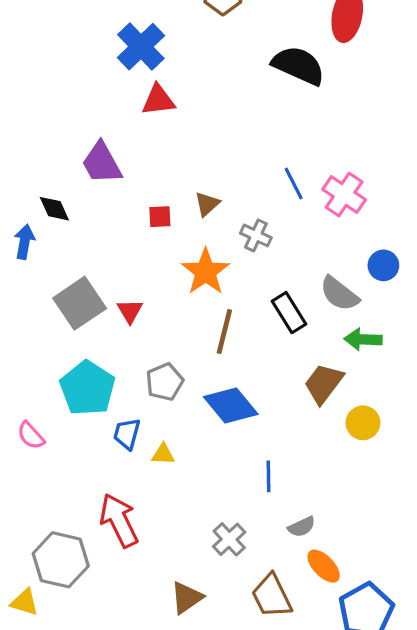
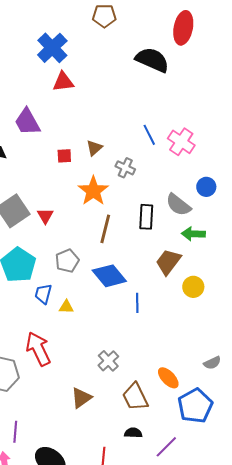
black rectangle: (289, 313) -> (146, 217), turned 35
blue line: (269, 476) -> (137, 303), moved
gray semicircle: (302, 527) -> (212, 363), moved

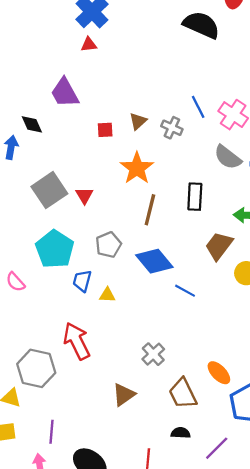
red triangle: (63, 82) -> (89, 45), moved, size x0.7
gray cross: (125, 168) -> (172, 128), moved
gray semicircle: (178, 205) -> (228, 157), moved
blue line: (137, 303) -> (185, 291), turned -60

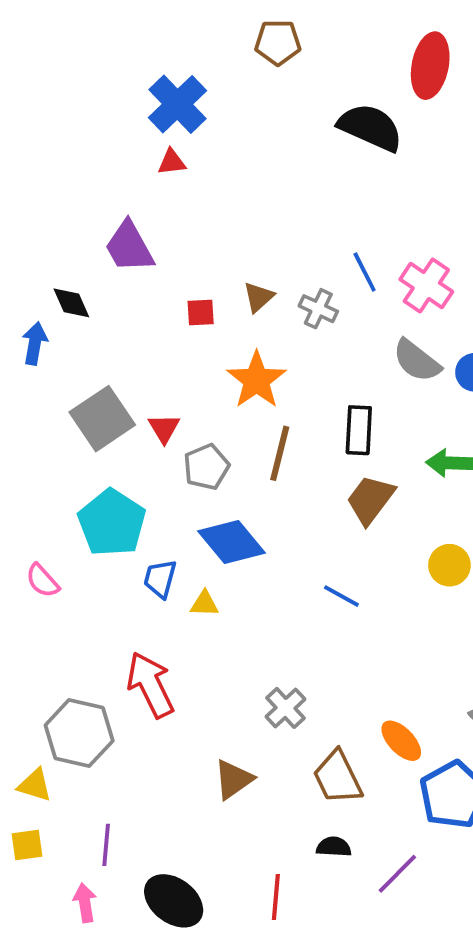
gray pentagon: (108, 245) -> (206, 467), moved
brown trapezoid: (219, 246) -> (370, 500), moved
blue diamond: (154, 261) -> (231, 542), moved

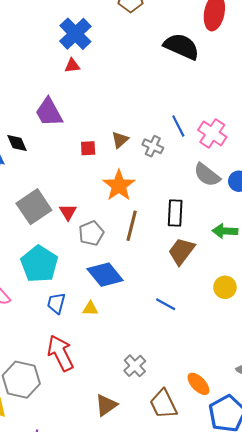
blue trapezoid: (160, 579) -> (56, 303), moved

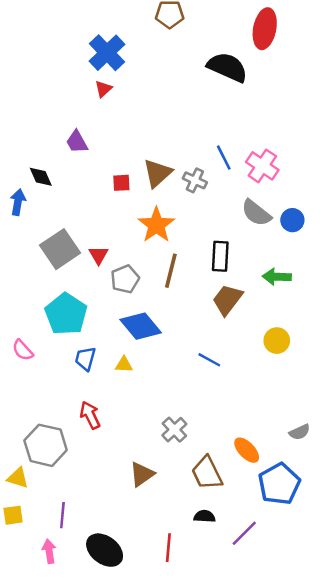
red triangle: (72, 66) -> (103, 89), turned -35
purple trapezoid: (49, 112) -> (77, 142), size x0.7
brown triangle: (120, 140) -> (158, 173), size x1.5
red arrow: (61, 353) -> (90, 415), size x0.7

